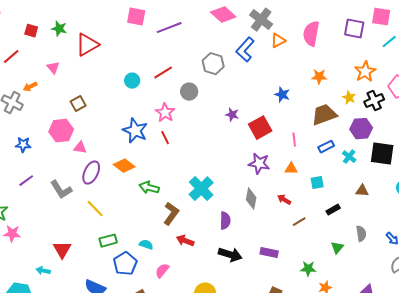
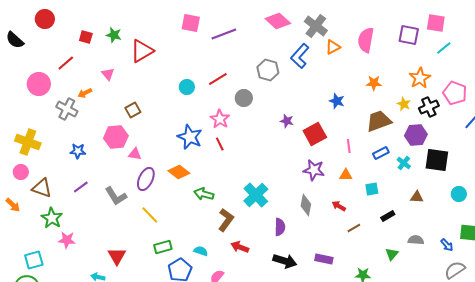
gray semicircle: (361, 234) -> (416, 240), turned -77

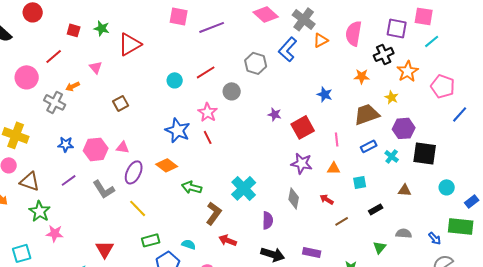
black cross: (429, 107) -> (384, 54), moved
pink hexagon: (116, 137) -> (96, 149), moved

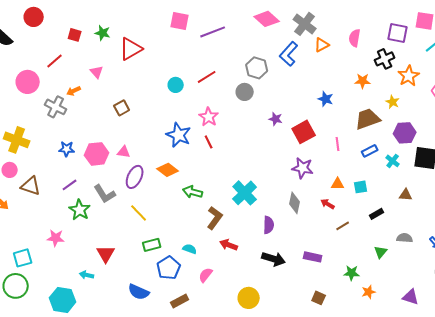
pink semicircle: (354, 33) -> (355, 38), size x0.7
gray circle: (232, 91) -> (245, 92), moved
orange triangle: (334, 168) -> (338, 184), moved
green star: (40, 211) -> (80, 210), moved

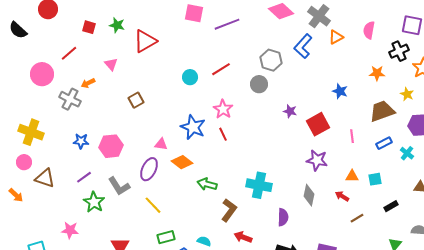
pink triangle: (124, 152) -> (161, 144), moved
cyan cross: (245, 193) -> (259, 185), turned -35

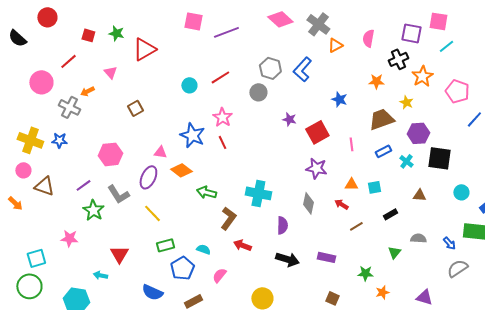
blue L-shape: (303, 46) -> (302, 69), moved
blue star: (81, 141) -> (59, 140), moved

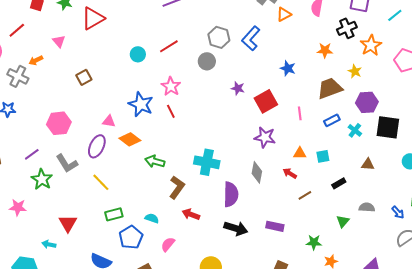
purple semicircle: (282, 225) -> (231, 194), size x1.4

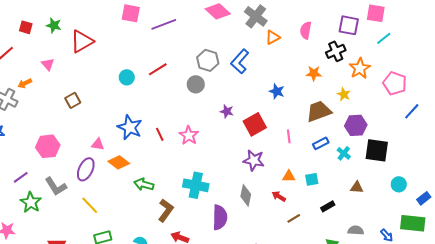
pink star: (171, 86) -> (189, 135), moved

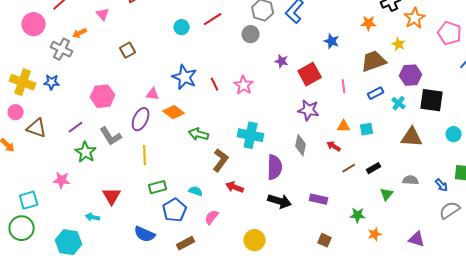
brown triangle: (357, 187) -> (412, 137), size x1.6
yellow line: (90, 205) -> (145, 155), turned 42
black rectangle: (328, 206) -> (374, 168), moved

